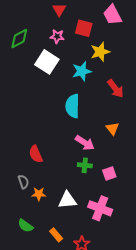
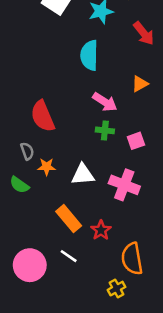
orange triangle: (112, 128) -> (140, 84), turned 40
red semicircle: (36, 154) -> (43, 116), size x1.4
green semicircle: (25, 226) -> (19, 185), moved
orange rectangle: (56, 235) -> (69, 219), size x1.5

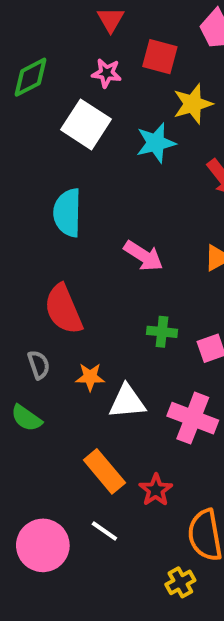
cyan semicircle: (89, 55) -> (67, 213), moved
pink arrow: (105, 102) -> (143, 256), moved
orange star: (47, 167) -> (90, 377), moved

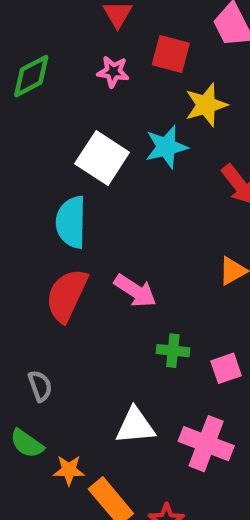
white square: (86, 124) -> (102, 158), moved
pink arrow: (143, 256) -> (135, 291), moved
red semicircle: (63, 309) -> (67, 295), moved, turned 48
orange star: (90, 377) -> (69, 470), moved

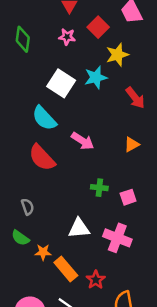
red square: (171, 54) -> (98, 27), turned 30
green diamond: (31, 76) -> (23, 39), turned -55
cyan semicircle: (71, 222) -> (44, 118), turned -44
pink arrow: (135, 291) -> (83, 141), moved
red semicircle: (67, 295) -> (42, 158), turned -68

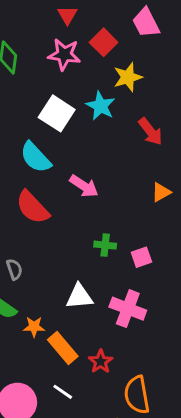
pink star: (67, 37) -> (64, 54), size x1.5
cyan star: (96, 77) -> (101, 106), turned -30
orange triangle: (132, 145) -> (161, 192), moved

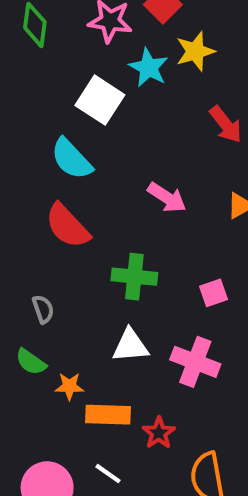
cyan star: (101, 106) -> (149, 68), moved
pink arrow: (84, 186) -> (167, 197), moved
green cross: (105, 245) -> (134, 277), moved, size x1.5
orange rectangle: (63, 348) -> (108, 415), turned -48

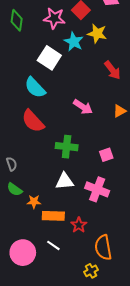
yellow star: (195, 51) -> (97, 33), turned 30
gray semicircle: (43, 309) -> (12, 164), moved

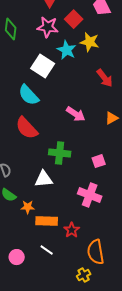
white triangle: (65, 181) -> (44, 179), moved
pink circle: (23, 253) -> (17, 257), size x0.6

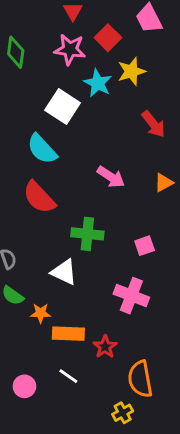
yellow star: (90, 42) -> (131, 71), turned -30
white triangle: (44, 179) -> (64, 272), turned 30

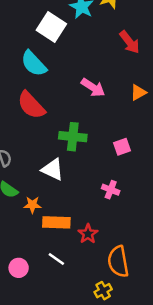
pink cross: (131, 296) -> (111, 190), size x0.6

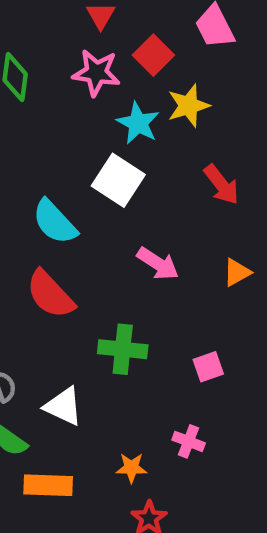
white square: (51, 27) -> (118, 180), moved
white triangle: (53, 169) -> (63, 406), moved
orange star: (32, 205) -> (131, 468), moved
orange rectangle: (56, 222) -> (48, 485), moved

